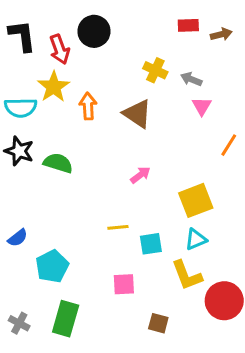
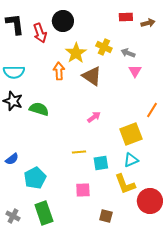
yellow star: (54, 87) -> (76, 53), moved
orange line: (229, 145) -> (152, 110), moved
green rectangle: (66, 319) -> (44, 213), turned -35

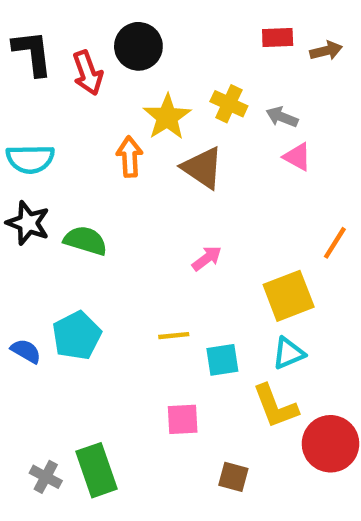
pink triangle: (135, 71) -> (297, 157), turned -32
blue semicircle: (12, 159) -> (26, 351), turned -112
cyan pentagon: (35, 178) -> (77, 336), moved
gray cross: (13, 216) -> (46, 477), moved

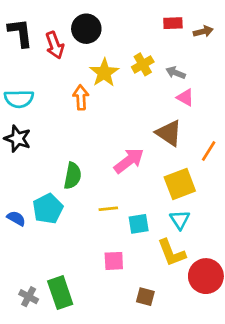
yellow cross: (229, 104) -> (143, 64), turned 35
brown triangle: (202, 168) -> (169, 133), moved
green semicircle: (85, 241) -> (73, 176), moved, turned 84
pink arrow: (207, 258) -> (129, 161), size x1.6
cyan triangle: (289, 353) -> (180, 220), turned -40

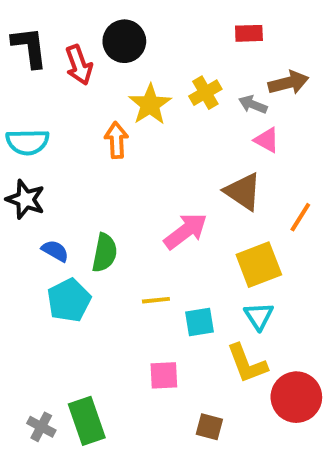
brown arrow: (203, 31) -> (288, 83), moved, size x1.4
blue semicircle: (16, 218) -> (55, 251), moved

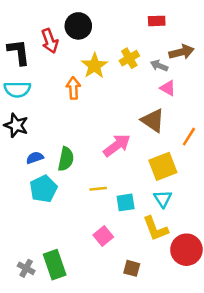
black L-shape: (29, 47) -> (19, 52), moved
blue semicircle: (55, 251) -> (35, 158), turned -49
pink square: (164, 375) -> (103, 236), turned -36

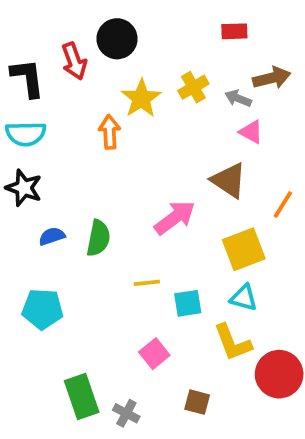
cyan pentagon: (44, 189) -> (42, 309), moved, turned 30
cyan triangle: (163, 199) -> (244, 298), turned -42
gray cross: (26, 268) -> (126, 413), moved

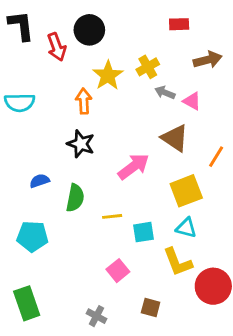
black L-shape: (28, 78) -> (21, 26), moved
gray arrow: (238, 98) -> (165, 93), moved
black star: (24, 188) -> (81, 144), moved
green semicircle: (98, 238) -> (75, 198), moved
green rectangle: (82, 396) -> (27, 303), moved

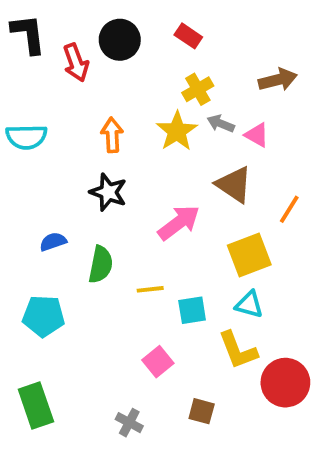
red rectangle: (179, 24) -> (188, 36), moved, turned 36
yellow star: (108, 75) -> (177, 131), moved

